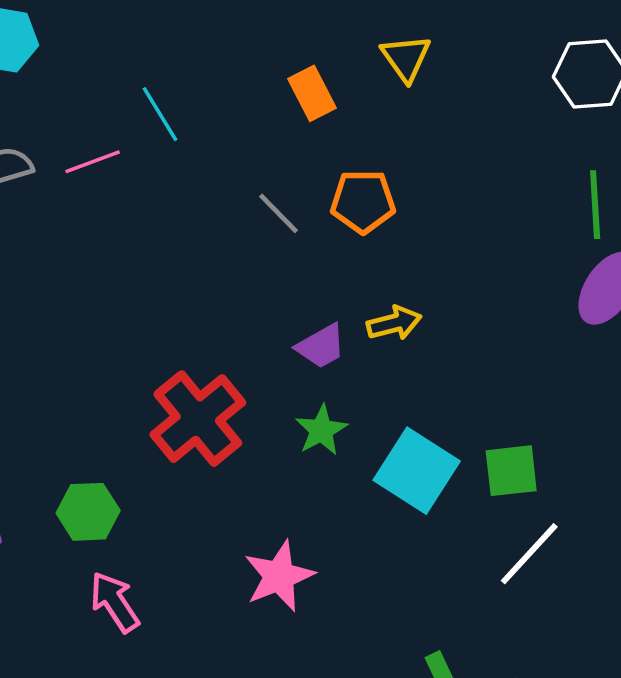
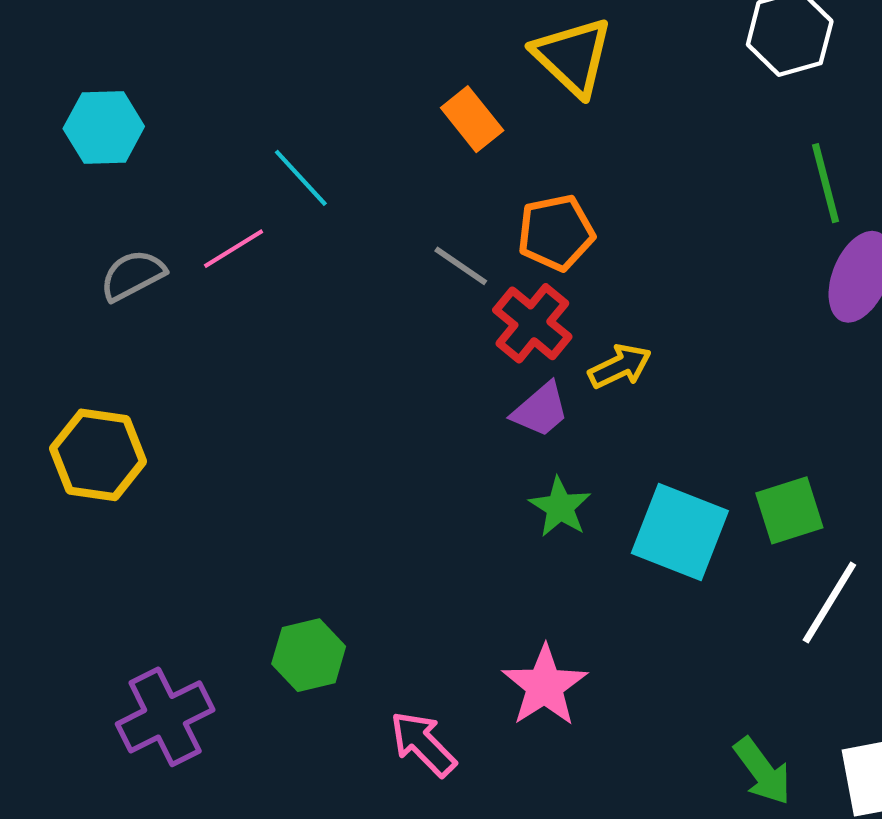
yellow triangle: (406, 58) -> (573, 57), size x1.4
red cross: (198, 419) -> (532, 323), moved, size x0.7
pink arrow: (115, 602) -> (423, 744), moved

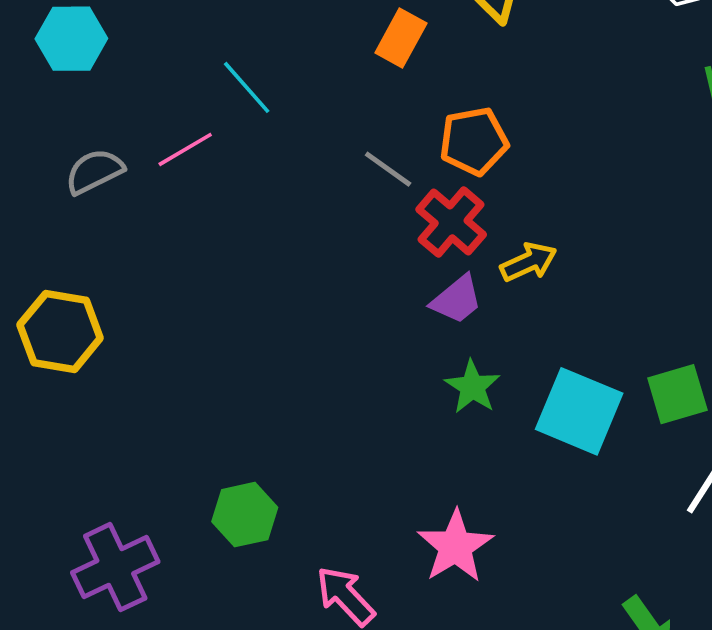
orange rectangle: (472, 119) -> (401, 38), turned 66

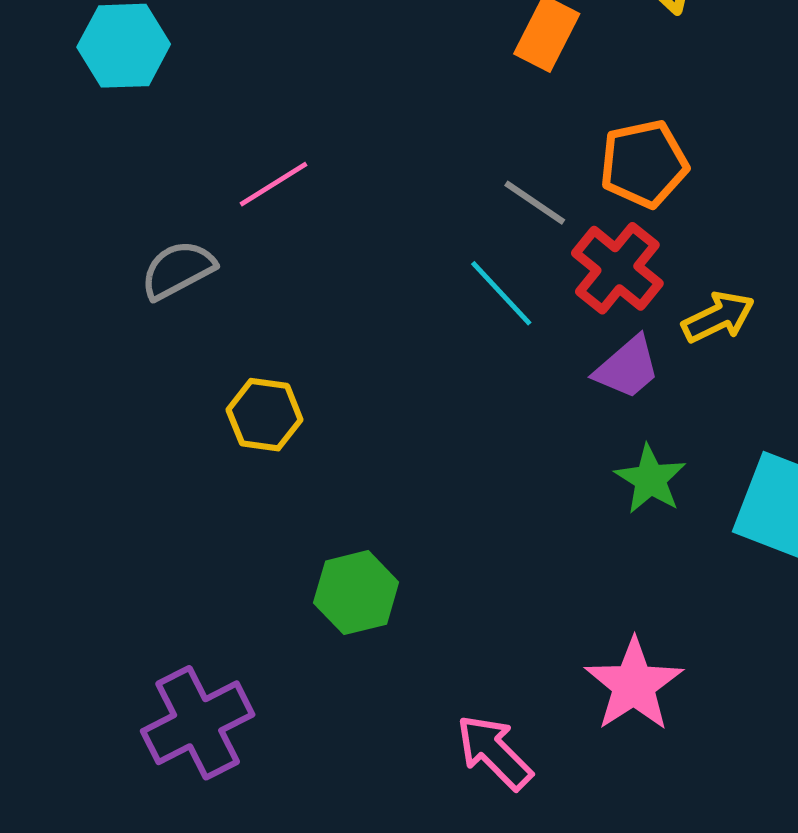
cyan line: (247, 87) -> (501, 293), moved
gray semicircle: (94, 171) -> (178, 270), moved
yellow hexagon: (60, 331) -> (265, 415), moved, size x0.7
green hexagon: (245, 515) -> (356, 593), moved

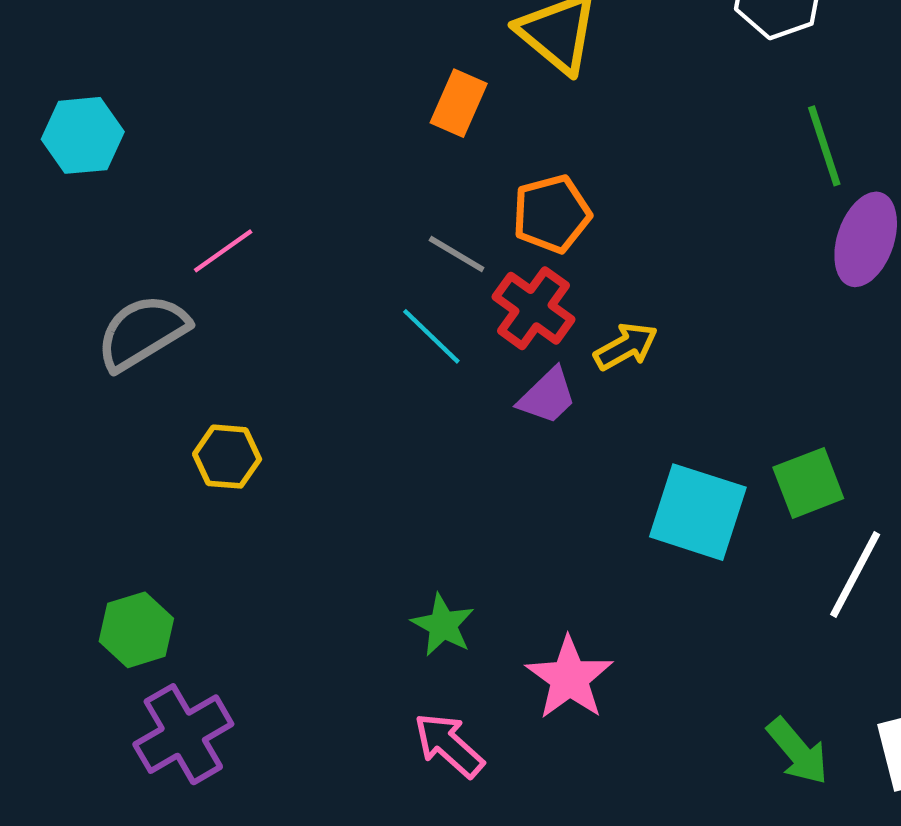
gray semicircle: (178, 270) -> (142, 332), size x1.4
green star: (650, 479) -> (443, 625), moved
green hexagon: (356, 593) -> (136, 630), moved

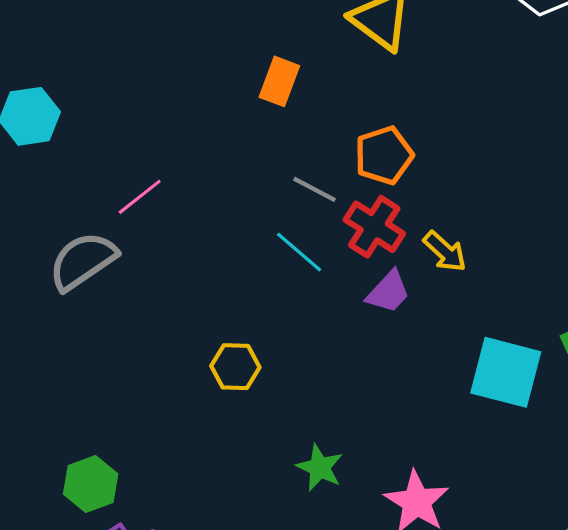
orange rectangle: (459, 103) -> (279, 81), moved
yellow arrow: (626, 346) -> (445, 251), turned 75
yellow hexagon: (227, 457) -> (235, 367), moved

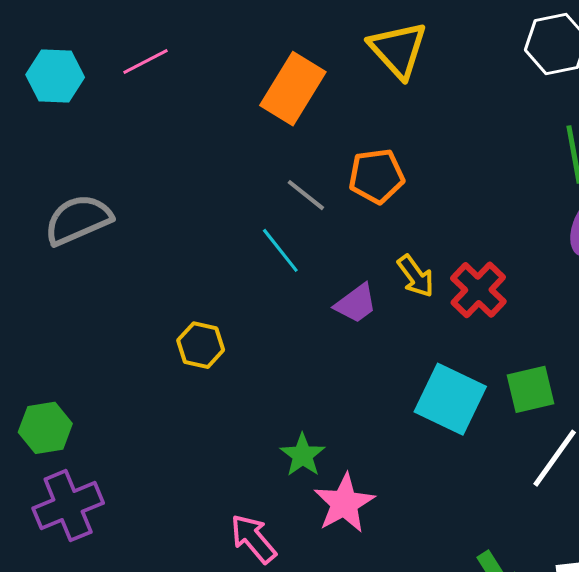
orange rectangle: (279, 81) -> (293, 89), size x1.5
pink line: (140, 197) -> (146, 62), moved
red cross: (374, 227) -> (478, 290), moved
green star: (320, 468) -> (303, 455), moved

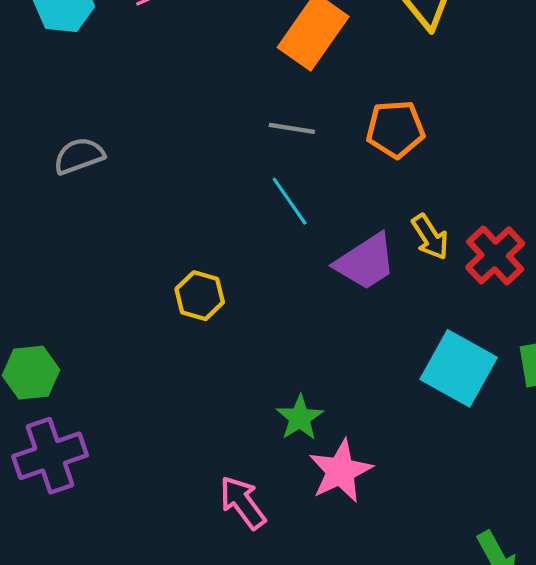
gray line: (306, 195) -> (292, 128), moved, turned -33
gray semicircle: (78, 220) -> (79, 156), size x0.7
purple trapezoid: (356, 303) -> (366, 262), size x1.4

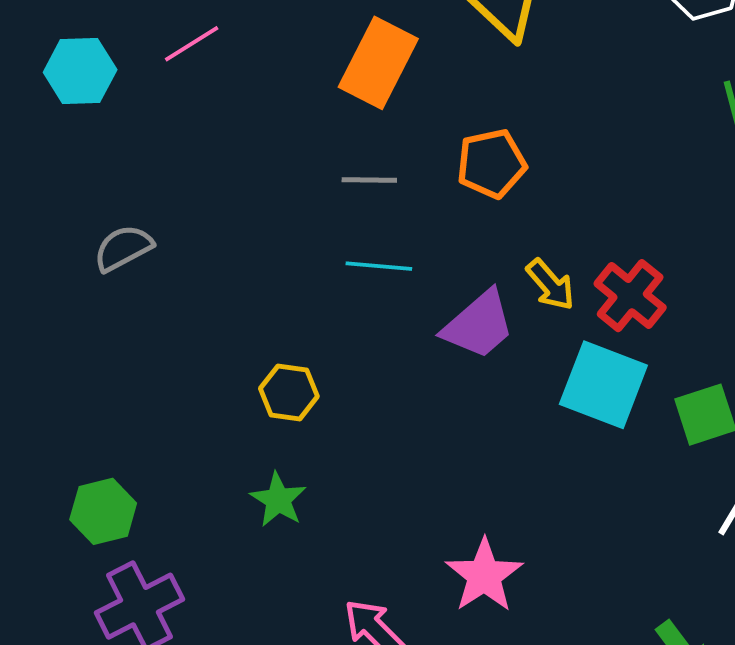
cyan line: (290, 201) -> (379, 266), turned -42
cyan square: (459, 368) -> (603, 385), moved
green star: (300, 418) -> (278, 500), moved

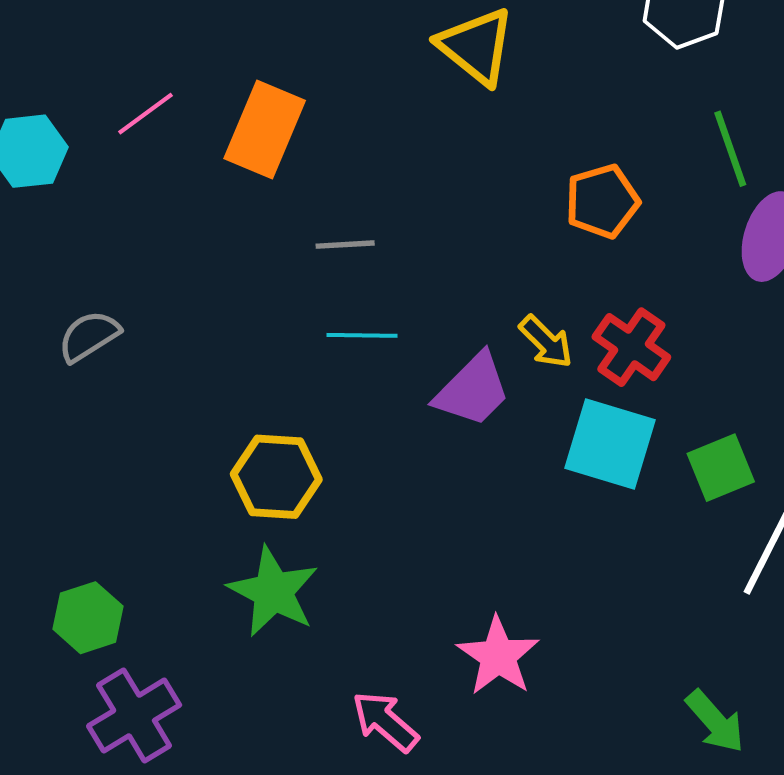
orange rectangle: (378, 63) -> (265, 129), moved
orange pentagon: (491, 164) -> (602, 201), moved
yellow hexagon: (289, 392) -> (276, 477), size x1.4
green star: (278, 500) -> (273, 592), size x1.5

